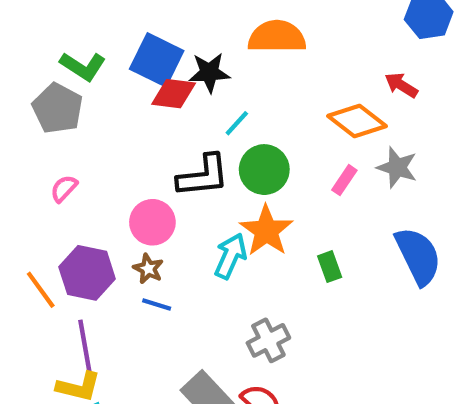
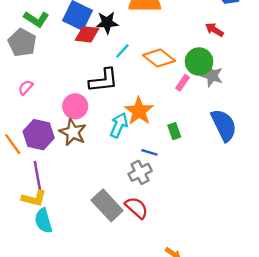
orange diamond: (357, 121) -> (159, 58), moved
green circle: (264, 170) -> (199, 62), moved
brown star: (148, 269) -> (73, 132), size x1.6
blue line: (157, 305) -> (149, 152), moved

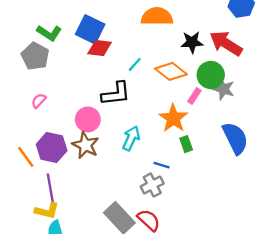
black star: (107, 23) -> (192, 42), moved
red arrow: (214, 30) -> (226, 43), size x1.8
orange star: (139, 111) -> (173, 118), moved

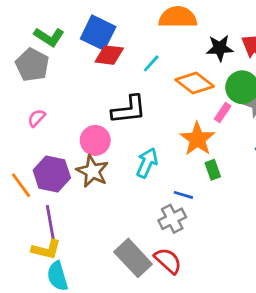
cyan line: (135, 64) -> (151, 63), moved

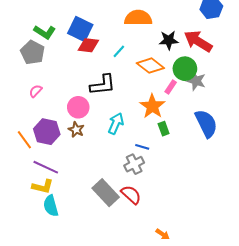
brown star: (92, 171) -> (76, 130), size x0.7
purple line: (50, 223) -> (46, 167), turned -55

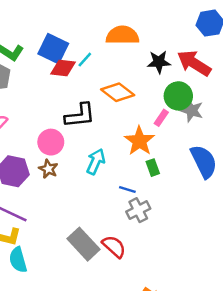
cyan line: (119, 51) -> (85, 60), moved
orange diamond: (150, 66) -> (118, 92), moved
gray cross: (134, 164) -> (138, 210), moved

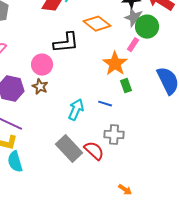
gray star: (192, 111) -> (134, 18), moved
cyan arrow: (96, 162) -> (76, 110), moved
gray cross: (138, 210) -> (114, 135), moved, turned 30

